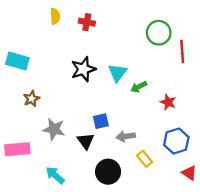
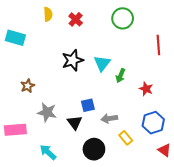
red cross: (87, 22) -> (76, 19), turned 32
green circle: (159, 33) -> (123, 18), moved
cyan rectangle: (17, 61) -> (15, 38), moved
green arrow: (139, 87) -> (121, 76), turned -40

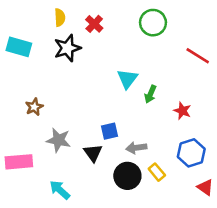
red line: (158, 45) -> (198, 56), turned -54
black star: (73, 60) -> (67, 48), moved
black circle: (94, 149) -> (127, 176), moved

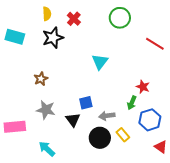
green arrow: (150, 94) -> (132, 103), moved
brown star: (34, 107) -> (41, 79), moved

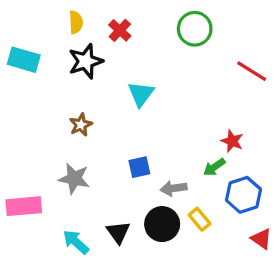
cyan triangle: (100, 62) -> (141, 94), moved
brown star: (41, 79) -> (81, 125), moved
green arrow: (132, 103) -> (214, 167), turned 32
black triangle: (73, 120) -> (118, 232), moved

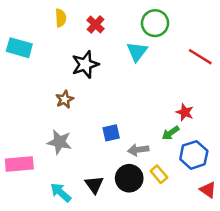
black star: (86, 61) -> (85, 64), moved
cyan triangle: (141, 94) -> (137, 52), moved

